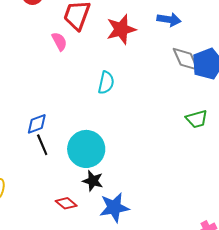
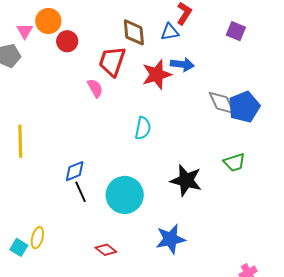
blue arrow: (169, 20) -> (182, 64), moved
black star: (93, 181) -> (186, 180), moved, size x1.5
blue star: (114, 207) -> (171, 239), moved

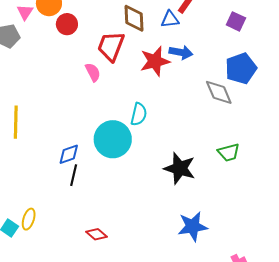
blue pentagon: (244, 107) -> (241, 68), moved
black line: (80, 192) -> (74, 175), turned 35
cyan circle: (125, 195) -> (113, 139), moved
blue star: (171, 239) -> (193, 226), moved

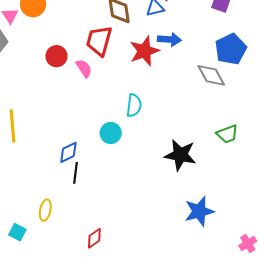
red circle: (67, 24) -> (56, 56), moved
cyan circle: (113, 139) -> (111, 133), size x0.6
yellow ellipse: (29, 219) -> (45, 210), moved
red diamond: (97, 234) -> (94, 238), moved, turned -70

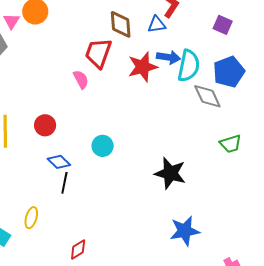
red circle: (56, 56) -> (45, 125), moved
cyan semicircle: (134, 105) -> (189, 66), moved, size x1.4
green trapezoid: (227, 134) -> (231, 144), moved
blue diamond: (68, 152) -> (59, 162), turned 65

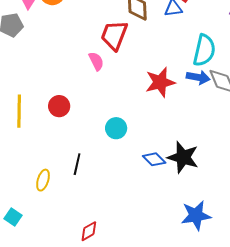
blue arrow: (168, 57) -> (198, 77), moved
red star: (143, 67) -> (160, 82), moved
blue diamond: (59, 162) -> (154, 159), moved
yellow ellipse: (31, 218) -> (43, 180), moved

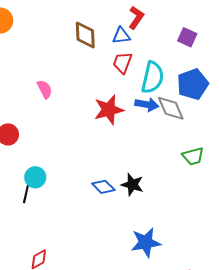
red trapezoid: (114, 35) -> (122, 63), moved, size x0.7
cyan circle: (116, 128) -> (35, 177), moved
black star: (183, 157) -> (132, 185), size x0.7

